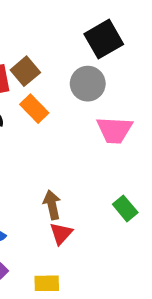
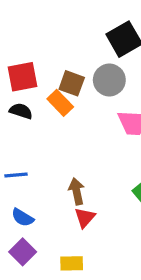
brown square: (25, 71) -> (72, 83), moved, turned -30

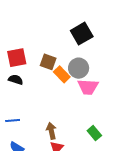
gray circle: (109, 80) -> (79, 68), moved
orange rectangle: (60, 103) -> (62, 74), moved

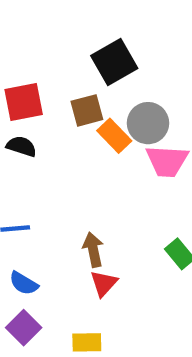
black square: (82, 34) -> (114, 62), moved
brown square: (48, 62) -> (87, 110), turned -35

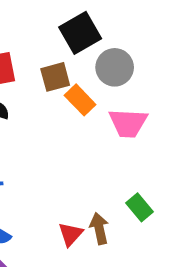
gray circle: (148, 123) -> (115, 67), moved
brown arrow: (93, 250) -> (99, 228), moved

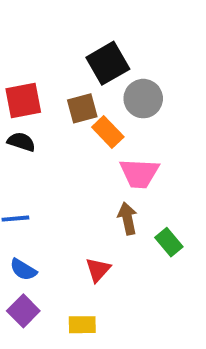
pink trapezoid: (128, 123) -> (139, 173), moved
brown arrow: (99, 228) -> (127, 219), moved

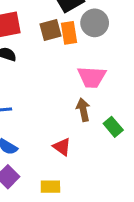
orange rectangle: (108, 132) -> (69, 33), moved, turned 35
red triangle: (98, 270) -> (62, 147), turned -36

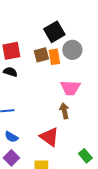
green rectangle: (113, 127) -> (85, 156), moved
red triangle: (62, 147) -> (49, 137), size x1.5

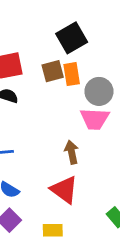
gray circle: (72, 50) -> (99, 91), moved
brown arrow: (64, 111) -> (72, 152), moved

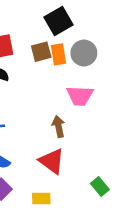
gray circle: (99, 91) -> (84, 53), moved

